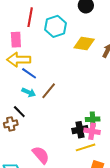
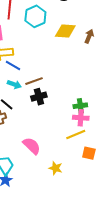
brown line: (49, 91) -> (34, 81), turned 36
black cross: (80, 130) -> (39, 97), moved

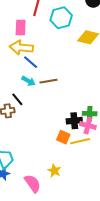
black cross: (39, 97) -> (74, 121), moved
pink semicircle: (32, 146) -> (33, 183), moved
orange square: (89, 153) -> (63, 137), moved

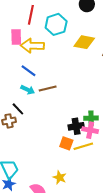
yellow arrow: (21, 48) -> (32, 46), moved

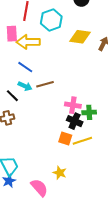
black line: (18, 109) -> (12, 96), moved
black cross: (76, 126) -> (75, 121), turned 35
pink cross: (90, 130) -> (73, 105), moved

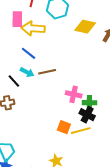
black cross: (75, 121) -> (87, 115), moved

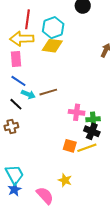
pink rectangle: (17, 19) -> (16, 59), moved
yellow diamond: (85, 27) -> (52, 46), moved
yellow arrow: (33, 28) -> (22, 39), moved
blue line: (29, 53) -> (18, 81), moved

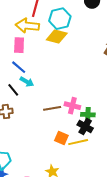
brown line: (48, 92) -> (52, 108), moved

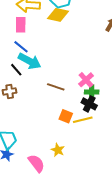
cyan arrow: (27, 82) -> (30, 61), size x1.6
pink cross: (72, 106) -> (86, 80), moved, turned 35
brown line: (52, 108) -> (56, 87), turned 30

